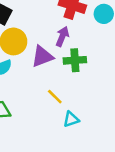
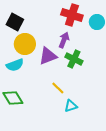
green cross: (75, 60) -> (74, 59), turned 30

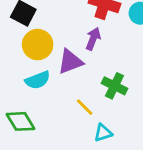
green cross: (74, 59) -> (114, 86), moved
cyan semicircle: (15, 65) -> (38, 80), moved

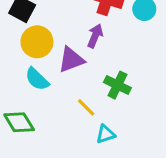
cyan semicircle: (38, 80) -> (37, 79), turned 65

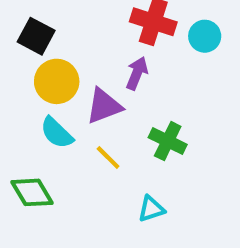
yellow line: (86, 107) -> (108, 157), moved

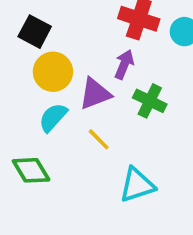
cyan semicircle: (57, 133) -> (53, 117), turned 88
green cross: (168, 141) -> (150, 101), moved
cyan triangle: (151, 209) -> (137, 185), size x1.5

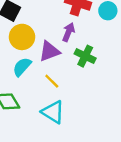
cyan triangle: (137, 185) -> (53, 112), moved, turned 50

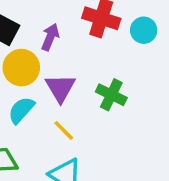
purple arrow: (69, 32) -> (50, 37), moved
purple triangle: (49, 51) -> (60, 88), turned -40

